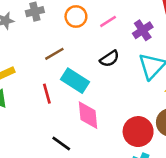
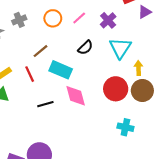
red line: (47, 94) -> (30, 74), moved
red circle: (138, 132) -> (116, 89), moved
black line: (61, 143) -> (45, 104), moved, turned -42

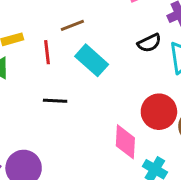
black semicircle: (85, 48) -> (149, 43), moved
pink diamond: (76, 96) -> (125, 142), moved

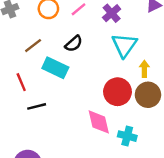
black semicircle: (149, 43) -> (74, 44), moved
red line: (47, 52) -> (21, 82), moved

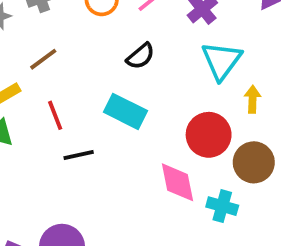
brown line: (33, 46) -> (43, 59), moved
cyan rectangle: (55, 68) -> (126, 111), moved
brown circle: (148, 95) -> (254, 162), moved

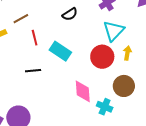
black semicircle: (141, 56) -> (70, 14), moved
red line: (55, 115) -> (35, 38), moved
red circle: (209, 135) -> (102, 57), moved

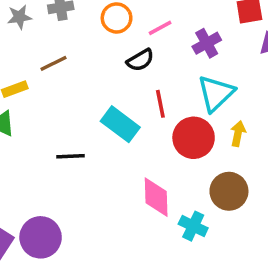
red line: (35, 38) -> (160, 104), moved

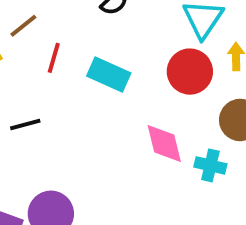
red line: (160, 104) -> (54, 58), moved, turned 40
black line: (70, 156) -> (25, 124), moved

